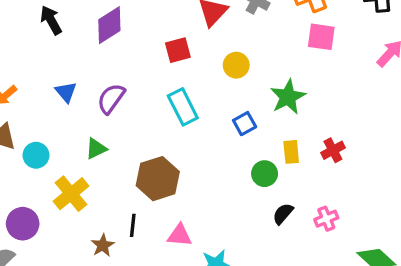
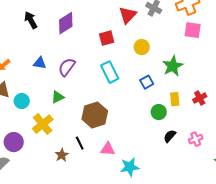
blue triangle: (66, 92) -> (40, 63), turned -40
black line: (133, 225) -> (80, 143), turned -32

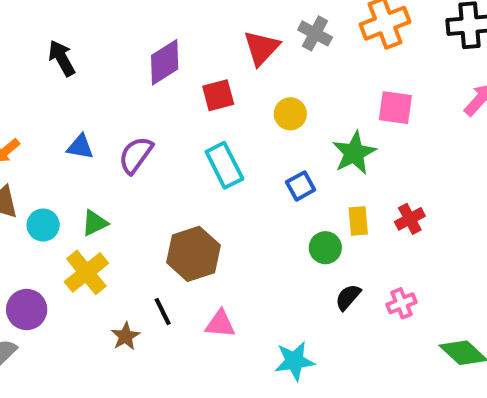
purple diamond: (66, 23) -> (165, 62), moved
pink square: (193, 30) -> (395, 108), moved
green triangle: (58, 97) -> (95, 223), moved
cyan star: (130, 167) -> (294, 361), moved

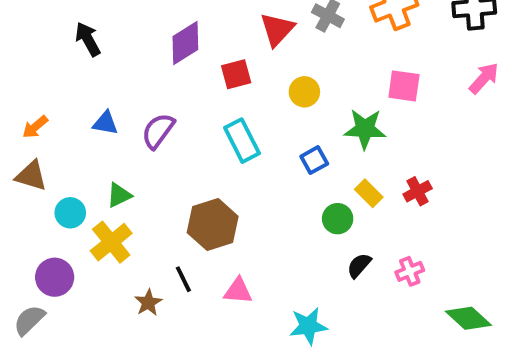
green star: (354, 153) -> (365, 129), turned 30
yellow rectangle: (358, 221) -> (369, 193), turned -40
cyan circle: (43, 225) -> (70, 213), moved

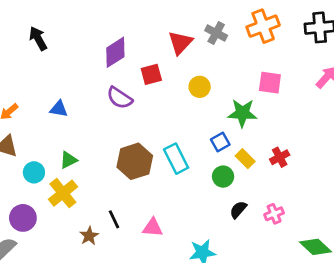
black arrow: (88, 39) -> (38, 39), moved
purple semicircle: (158, 131) -> (120, 98), moved, turned -92
cyan rectangle: (242, 141) -> (176, 159), moved
blue square: (314, 160) -> (220, 142), moved
brown hexagon: (213, 225) -> (135, 161), moved

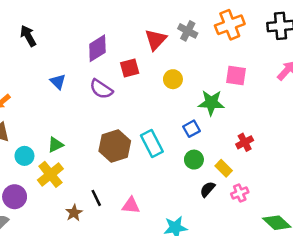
blue triangle: (59, 109) -> (58, 82), moved, turned 35
yellow rectangle: (245, 159) -> (224, 168), moved

